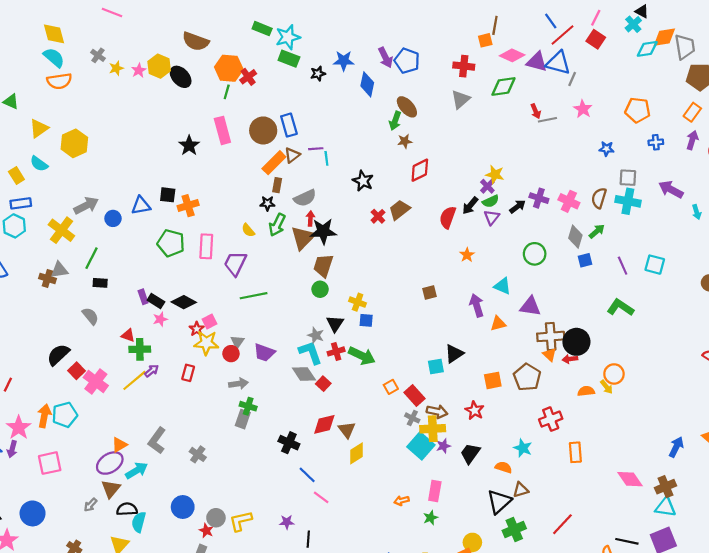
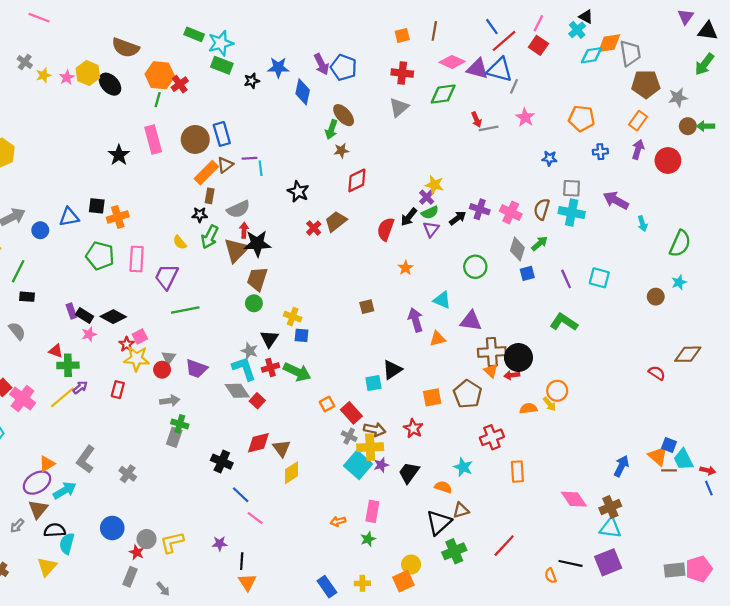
orange square: (485, 40) -> (402, 35), moved

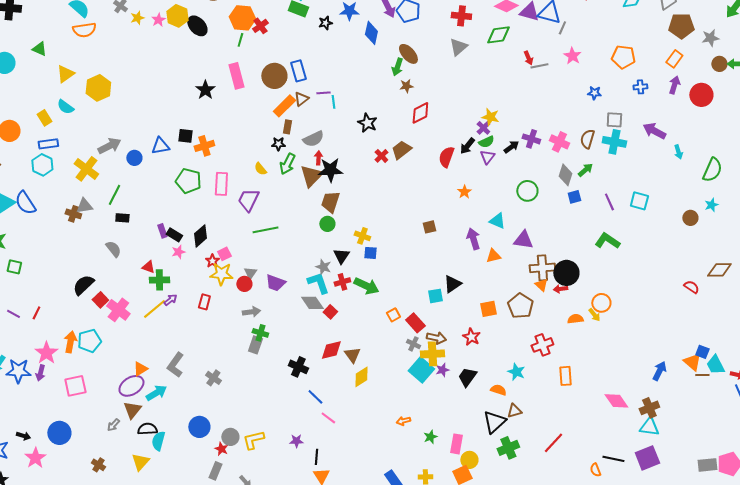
black diamond: (113, 317) -> (200, 236), turned -70
pink rectangle: (372, 511) -> (456, 444), moved

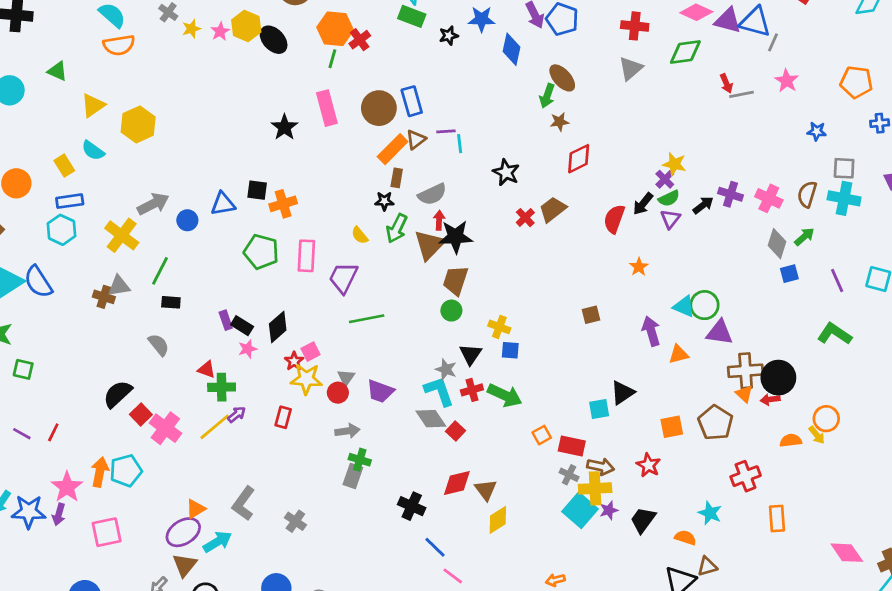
green circle: (527, 191) -> (705, 305), moved
red rectangle: (415, 323) -> (572, 446), turned -36

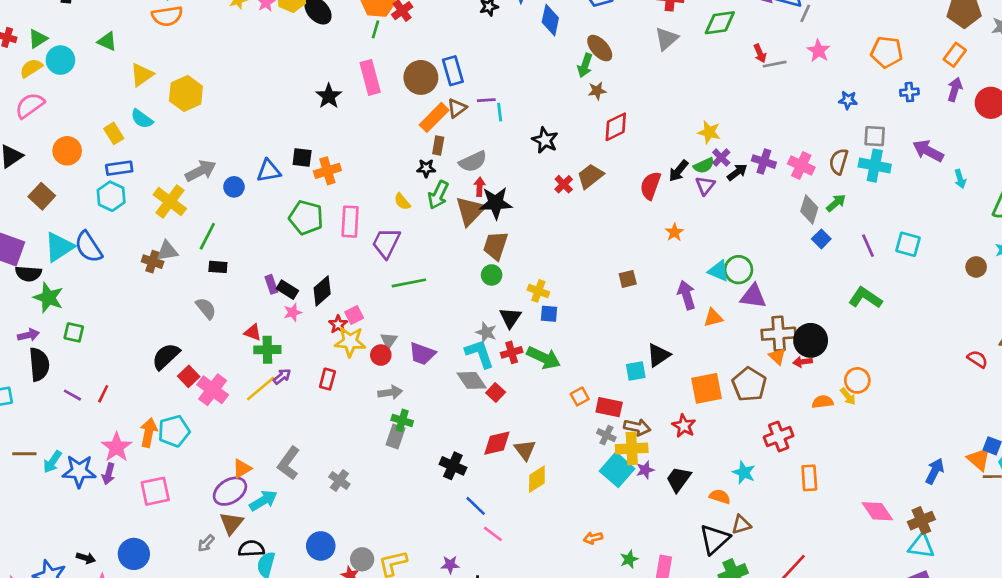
purple cross: (665, 179) -> (721, 158), moved
blue square: (789, 274) -> (821, 239), turned -30
orange square: (672, 427) -> (706, 388), size x1.4

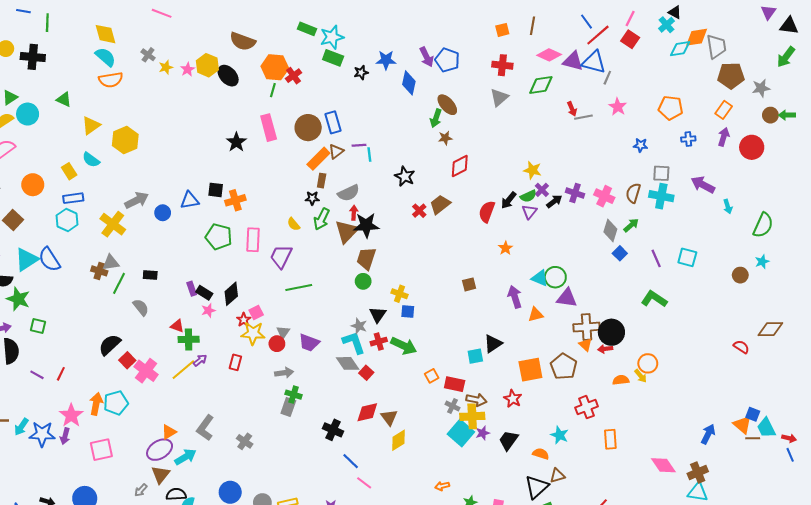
green line: (207, 236) -> (119, 283), moved

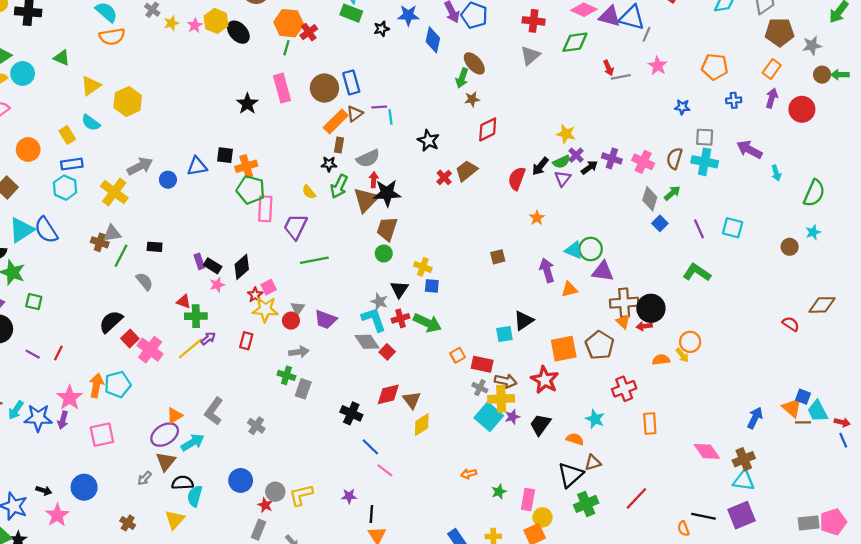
green pentagon: (219, 237) -> (251, 190), moved
green cross: (294, 395) -> (286, 375), moved
red star: (513, 399) -> (545, 380), size x1.4

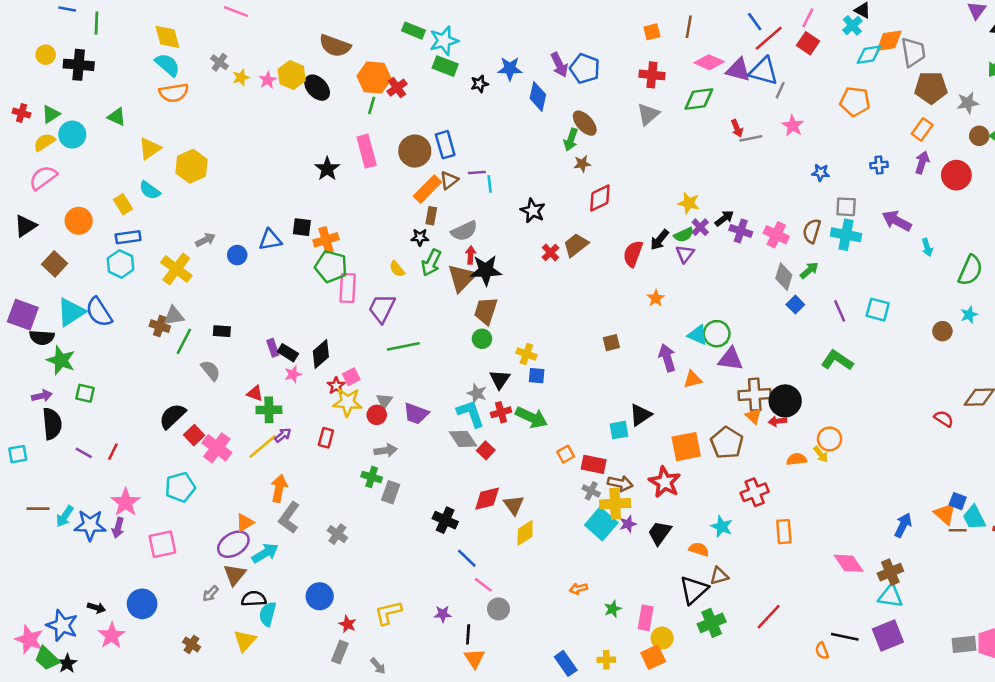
orange pentagon: (715, 67) -> (855, 102), moved
gray arrow: (140, 166) -> (205, 240), size x0.7
black arrow: (589, 167) -> (724, 218), moved
orange arrow: (96, 385) -> (279, 488), moved
gray circle: (275, 492) -> (498, 609), moved

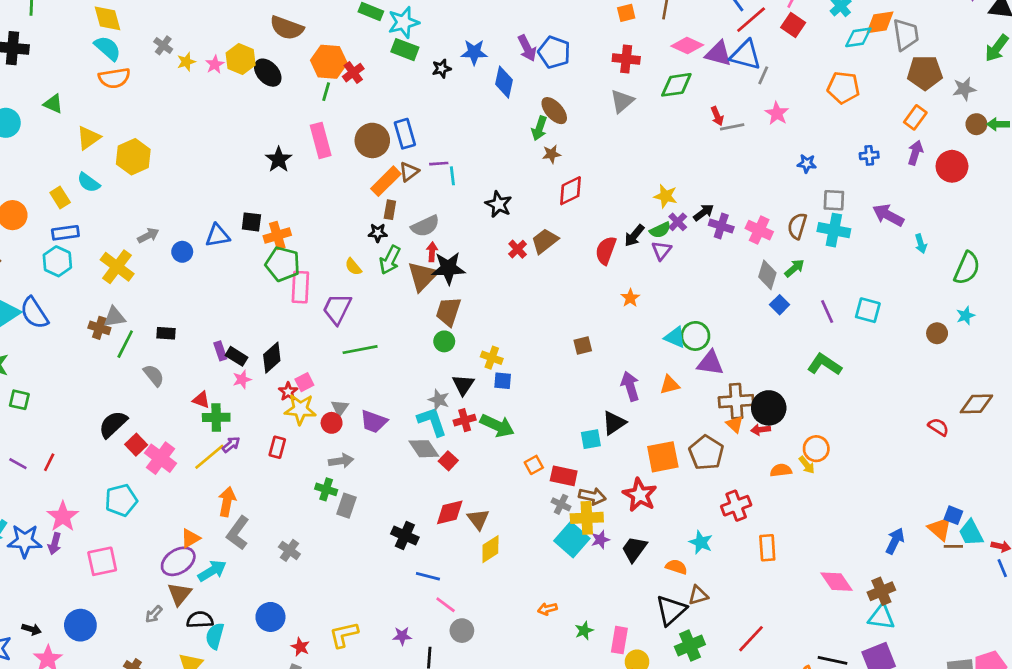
purple arrow: (667, 358) -> (630, 386), moved
blue line: (467, 558) -> (428, 576), turned -30

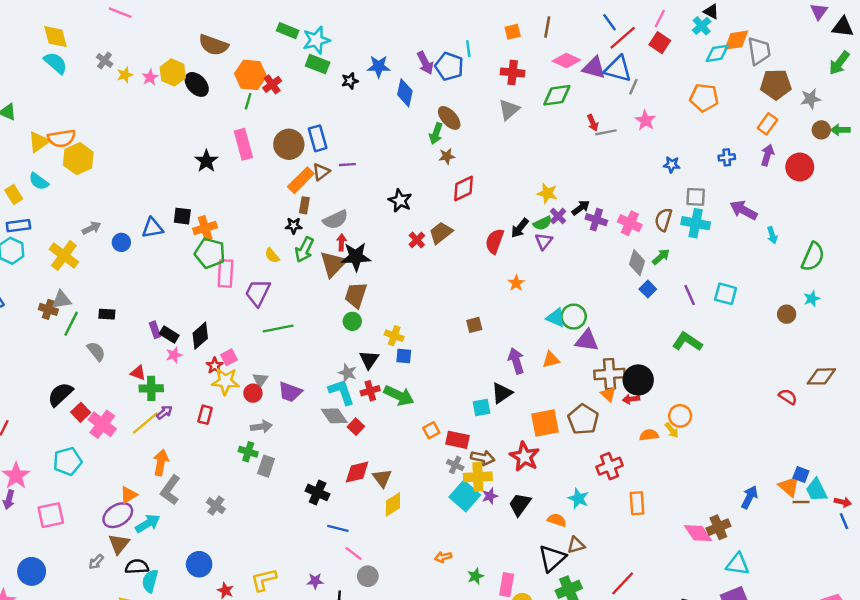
orange semicircle: (114, 78) -> (62, 138), moved
cyan line: (452, 176) -> (468, 49), moved
brown cross: (881, 591) -> (718, 527), moved

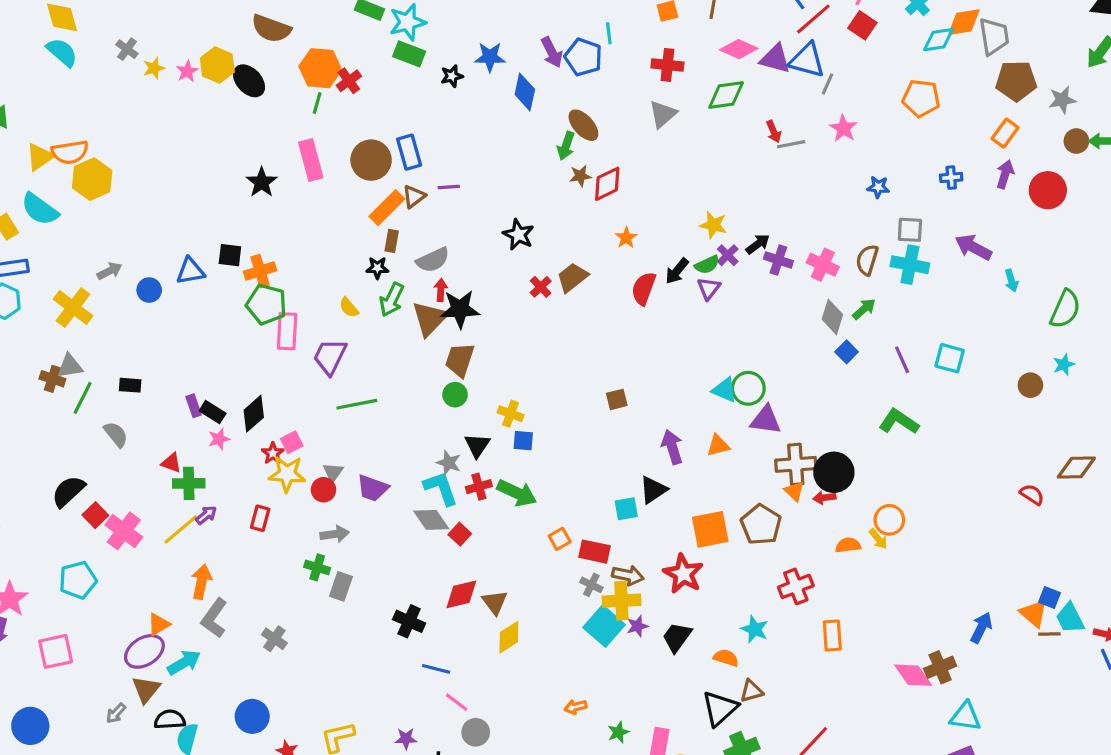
cyan semicircle: (39, 181) -> (40, 209), size x1.4
red diamond: (464, 189) -> (607, 184), moved
orange star: (516, 283) -> (626, 238), moved

